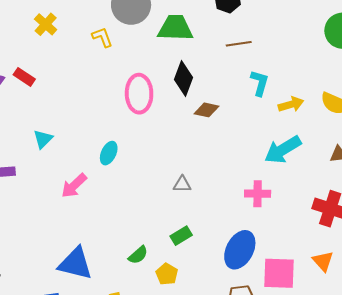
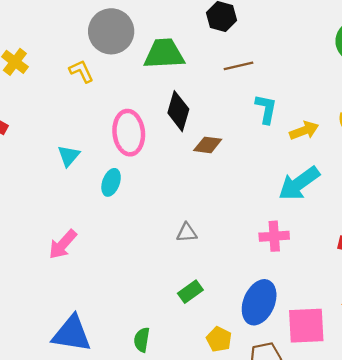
cyan triangle: (43, 139) -> (69, 156), moved
cyan ellipse: (109, 153) -> (111, 182), moved
green semicircle: (138, 255) -> (142, 340), moved, turned 145
yellow pentagon: (167, 274) -> (219, 339), moved

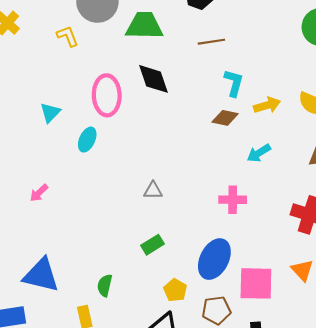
black diamond: (178, 111) -> (153, 79), turned -39
brown diamond: (208, 145) -> (225, 118), moved
cyan arrow: (299, 183) -> (259, 153), size x0.6
pink arrow: (63, 244) -> (39, 193), size x0.7

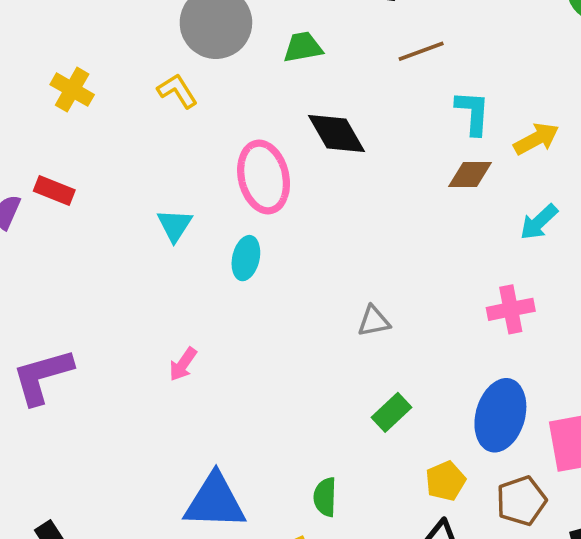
green trapezoid: (144, 26) -> (303, 47), size x0.6
yellow pentagon: (175, 290) -> (445, 481), turned 30

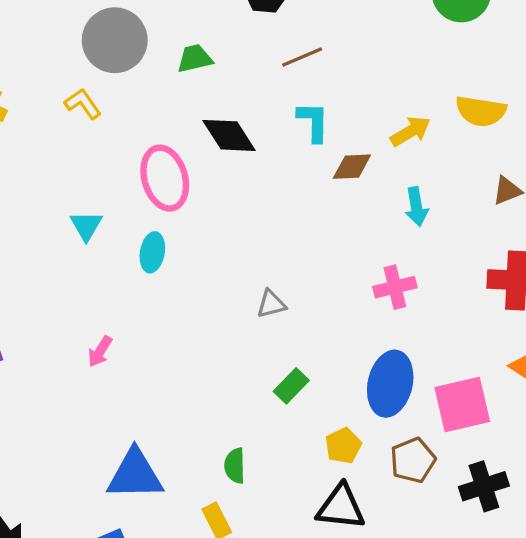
cyan L-shape: (473, 113) -> (313, 122), moved
cyan arrow: (539, 222) -> (416, 207), turned -54

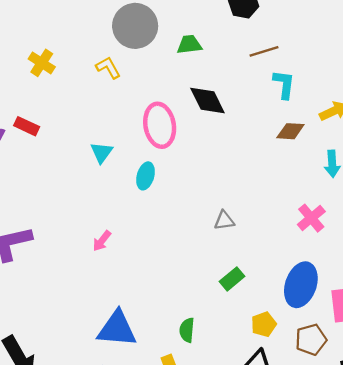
cyan L-shape: (313, 122) -> (284, 84), moved
pink cross: (395, 287) -> (311, 218), turned -32

